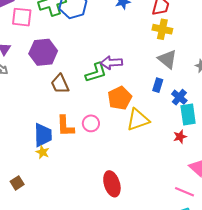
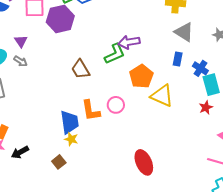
purple hexagon: (43, 52) -> (60, 19), moved
yellow triangle: (138, 120) -> (162, 96), turned 50
brown square: (17, 183) -> (59, 162), moved

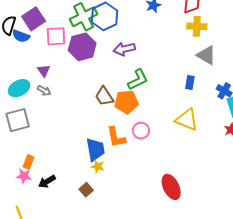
purple arrow: (129, 42) -> (124, 49), moved
blue rectangle: (178, 59) -> (190, 83), moved
orange pentagon: (141, 76) -> (126, 102), moved, turned 30

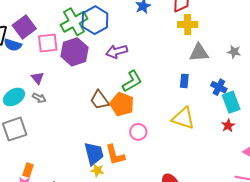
gray triangle: (206, 55) -> (199, 53), turned -30
orange pentagon: (126, 102) -> (122, 104), turned 30
orange L-shape: (116, 137) -> (115, 155), moved

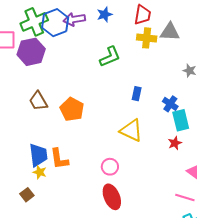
purple arrow: (117, 51) -> (74, 19), moved
gray triangle: (199, 53) -> (170, 32), moved
green L-shape: (132, 81) -> (110, 57), moved
brown trapezoid: (100, 100) -> (38, 101), moved
pink circle: (138, 132) -> (110, 167), moved

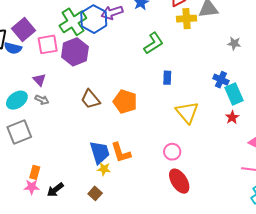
blue rectangle: (137, 94) -> (167, 78), moved
yellow triangle: (131, 130) -> (187, 112), turned 35

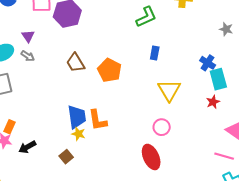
pink circle: (172, 152) -> (162, 127), moved

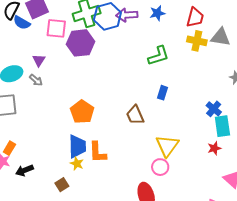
brown trapezoid: (76, 63) -> (135, 115), moved
orange pentagon: (109, 70) -> (82, 112), moved
yellow triangle: (169, 90) -> (167, 146), moved

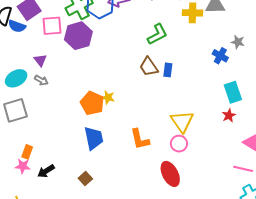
blue cross: (214, 109) -> (220, 56), moved
brown trapezoid: (135, 115) -> (149, 67), moved
orange L-shape: (98, 152) -> (140, 139), moved
yellow star: (77, 164) -> (108, 97), moved

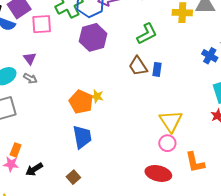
purple hexagon: (78, 36) -> (93, 37), moved
orange L-shape: (140, 139) -> (195, 162), moved
red ellipse: (170, 174) -> (158, 173), turned -50

